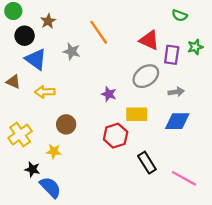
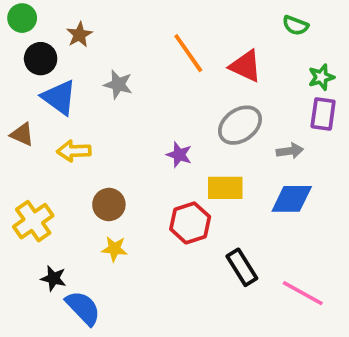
orange line: (99, 32) -> (188, 53), moved
purple rectangle: (172, 55) -> (323, 114), moved
yellow star: (54, 151) -> (114, 249), moved

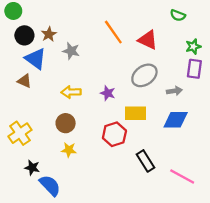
brown star: (79, 35) -> (49, 34), moved
brown triangle: (22, 134) -> (24, 81), moved
yellow arrow: (74, 151) -> (71, 92), moved

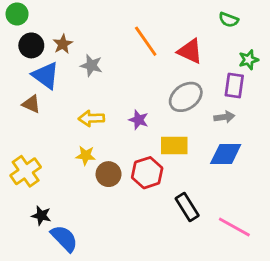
purple rectangle: (194, 69) -> (234, 85), moved
brown circle: (66, 123) -> (109, 174), moved
yellow star: (69, 150) -> (86, 156), moved

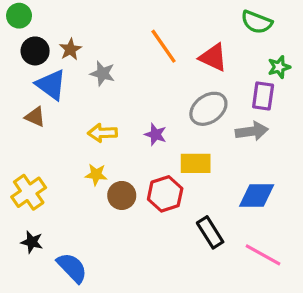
green semicircle: (229, 20) -> (257, 22), size x1.4
gray arrow: (224, 117) -> (252, 131), size x1.4
blue diamond: (226, 154) -> (257, 195), moved
black star: (41, 216) -> (32, 242), moved

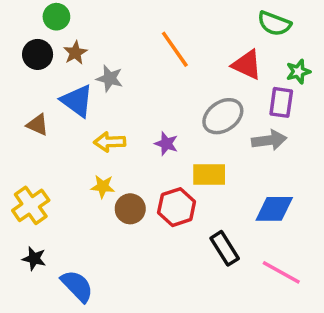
green circle: (19, 16) -> (56, 17), moved
red triangle: (213, 57) -> (247, 65), moved
blue triangle: (51, 85) -> (77, 101), moved

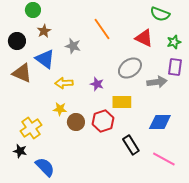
black circle: (38, 54) -> (17, 41), moved
gray star: (110, 78) -> (73, 46), moved
purple rectangle: (281, 102) -> (175, 67), moved
brown triangle: (38, 125) -> (22, 73), size x1.5
yellow cross: (31, 205) -> (31, 128), moved

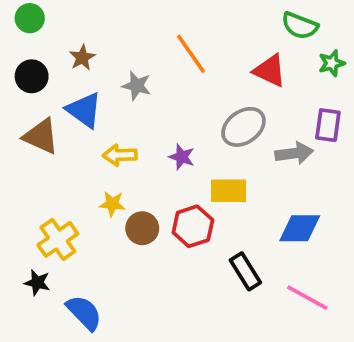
green circle: (33, 10) -> (30, 18), moved
green star: (174, 42) -> (332, 63), moved

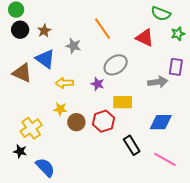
black circle: (32, 76) -> (20, 30), moved
gray ellipse: (244, 127) -> (116, 65), moved

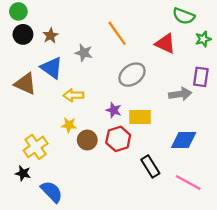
purple star: (97, 84) -> (114, 110), moved

